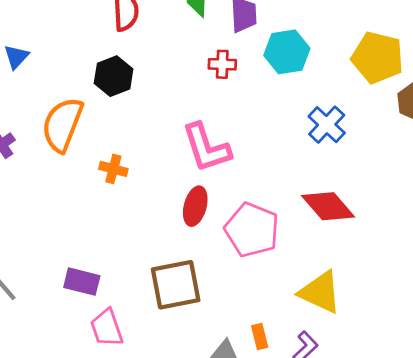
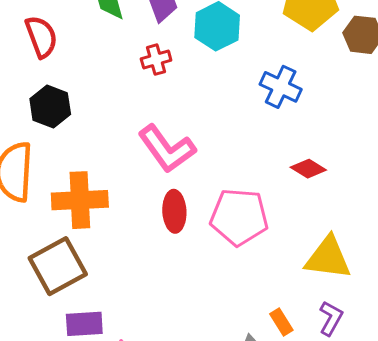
orange cross: (113, 169) -> (80, 200), size x1.8
red diamond: (328, 206) -> (308, 169), size x0.6
brown square: (176, 285) -> (58, 266), moved

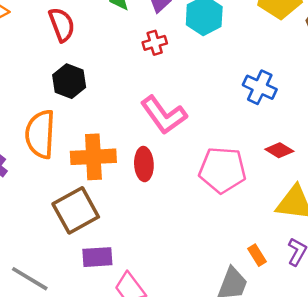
blue cross: (281, 87) -> (260, 87), moved
red diamond: (308, 169) -> (279, 150), moved
red ellipse: (174, 211) -> (144, 164), moved

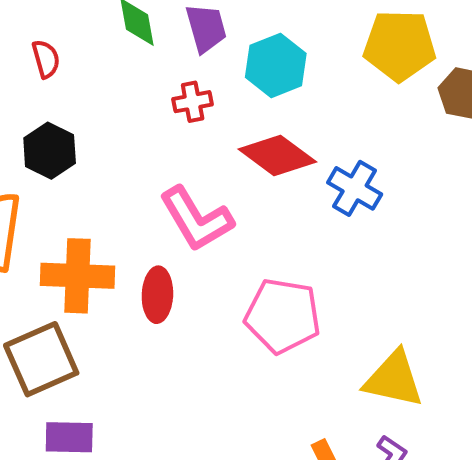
red semicircle: (62, 25) -> (46, 59), size x0.7
red diamond: (279, 150) -> (277, 155), moved, size x1.6

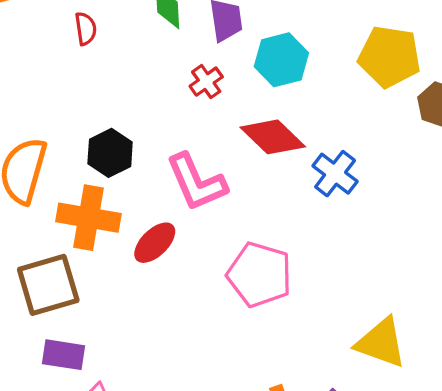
red cross: (193, 102) -> (206, 82), turned -32
black hexagon: (50, 151) -> (110, 153), moved
red ellipse: (157, 295) -> (155, 243), turned 36
yellow triangle: (394, 379) -> (381, 343), moved

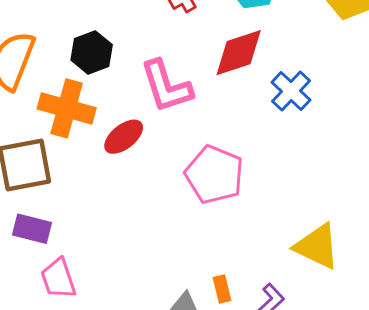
red diamond: (273, 137) -> (239, 53), turned -68

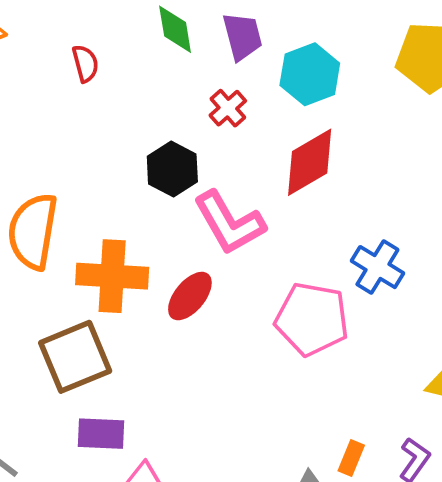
black hexagon: (92, 52) -> (172, 169), moved
blue cross: (291, 91) -> (377, 267), moved
orange rectangle: (222, 289) -> (351, 458), turned 48

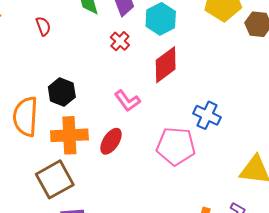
black hexagon: (172, 169) -> (62, 92), moved
pink L-shape: (229, 223) -> (127, 101), size x0.7

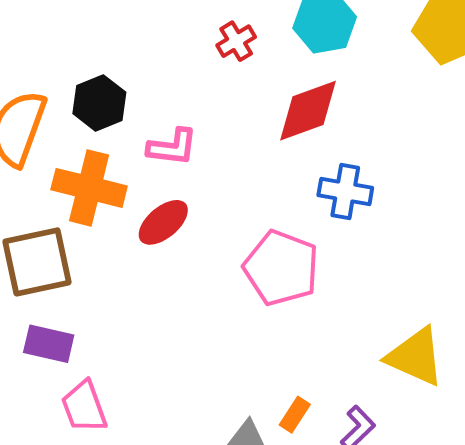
pink L-shape: (127, 101) -> (172, 147), moved, turned -64
blue cross: (207, 115) -> (345, 191), moved, turned -32

